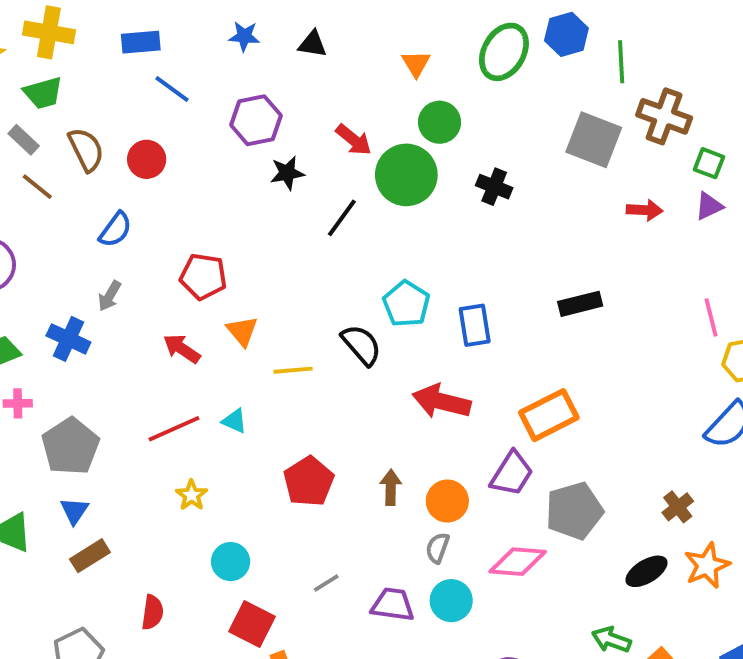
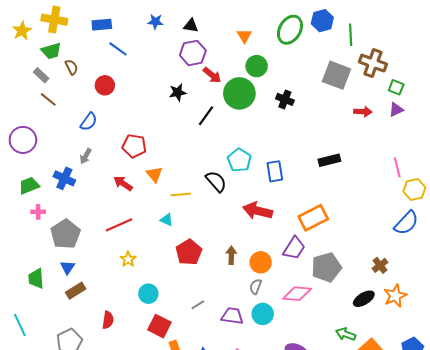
purple hexagon: (256, 120) -> (193, 53), moved
brown semicircle: (86, 150) -> (71, 67), moved, size x0.7
cyan triangle: (234, 421) -> (167, 220), moved

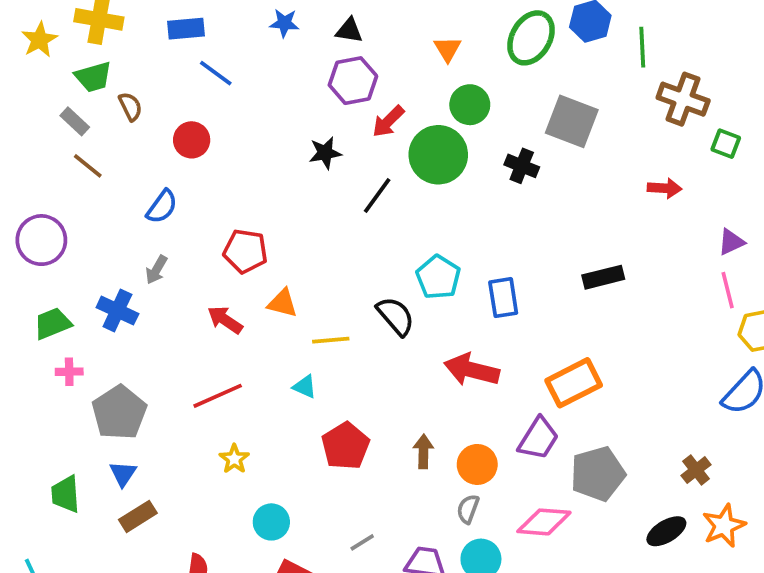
red arrow: (212, 75) -> (388, 121), turned 96
gray square: (336, 75) -> (572, 121), moved
purple triangle: (396, 110) -> (731, 242), moved
orange triangle: (154, 174) -> (282, 303), turned -36

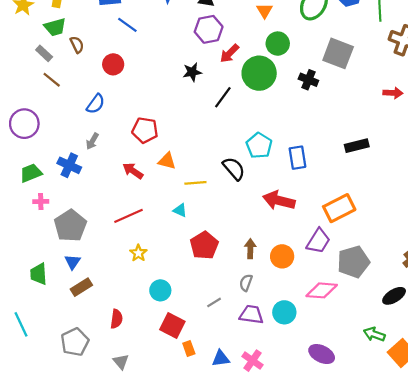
gray semicircle: (468, 509) -> (246, 283), moved

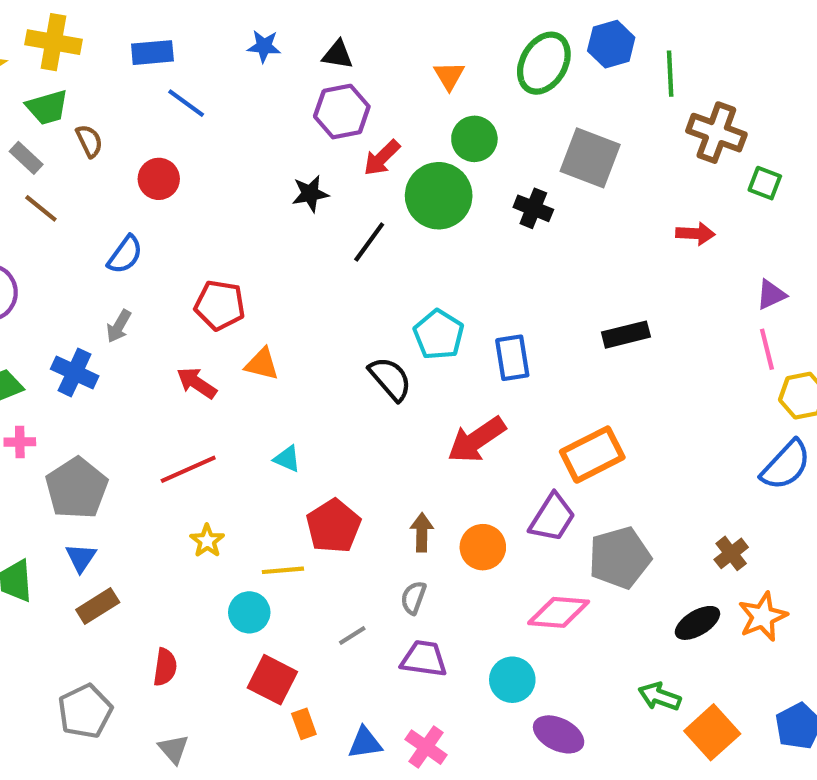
yellow line: (195, 183) -> (283, 570), moved
red arrow: (279, 200) -> (477, 440), turned -48
cyan circle: (284, 312) -> (512, 680), moved

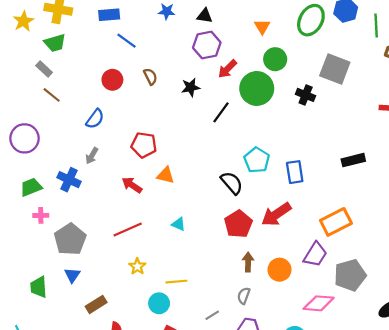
brown semicircle: (89, 141) -> (150, 77), moved
red pentagon: (333, 526) -> (238, 224), moved
brown rectangle: (98, 606) -> (96, 304), moved

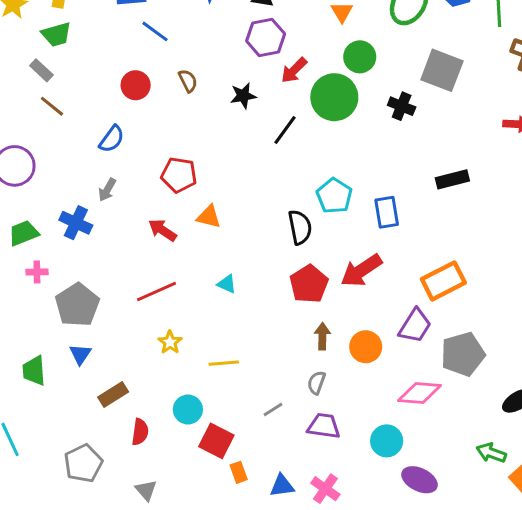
black rectangle: (353, 160) -> (452, 179), moved
black semicircle: (232, 183) -> (300, 227), turned 30
cyan circle: (159, 303) -> (188, 409), moved

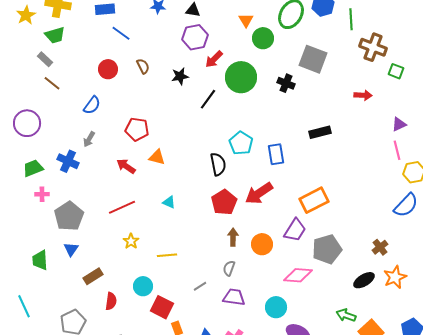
green circle: (360, 57) -> (263, 38), moved

